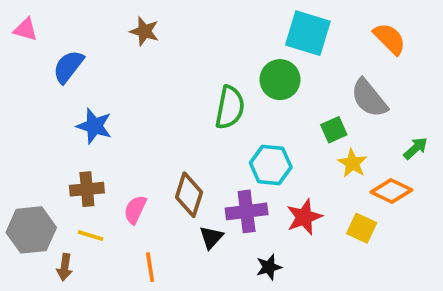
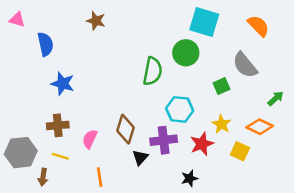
blue semicircle: (68, 67) -> (45, 44), turned 130
yellow star: (352, 163) -> (221, 124), moved
black star: (269, 267) -> (189, 178), moved

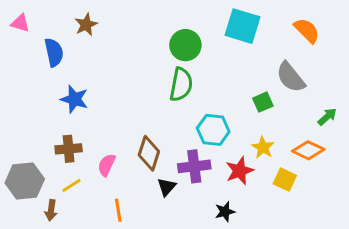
brown star: (96, 21) -> (86, 25), moved, turned 30
green circle: (186, 53) -> (185, 45), moved
yellow line: (60, 156) -> (71, 185), turned -49

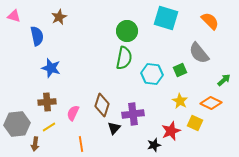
cyan hexagon: (213, 130) -> (152, 74), moved
red star: (240, 171) -> (171, 131), moved

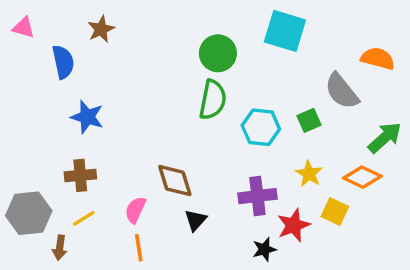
orange semicircle: (210, 21) -> (378, 58), moved, turned -30
green arrow: (224, 80) -> (385, 138), size x1.5
brown diamond: (102, 105) -> (175, 181), turned -35
pink semicircle: (73, 113) -> (135, 210), moved
purple cross: (133, 114) -> (257, 196), moved

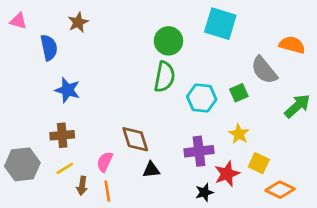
orange diamond: (362, 177) -> (280, 190), moved
black triangle: (196, 220) -> (151, 170), turned 42
brown arrow: (60, 248) -> (82, 186), moved

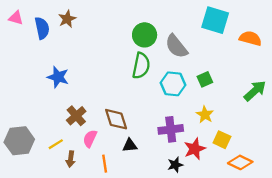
cyan square: (220, 24) -> (215, 20), moved
blue semicircle: (49, 48) -> (42, 28), moved
gray semicircle: (264, 70) -> (176, 46), moved
brown cross: (62, 135) -> (76, 116), moved, turned -36
orange line: (107, 191) -> (105, 164), moved

